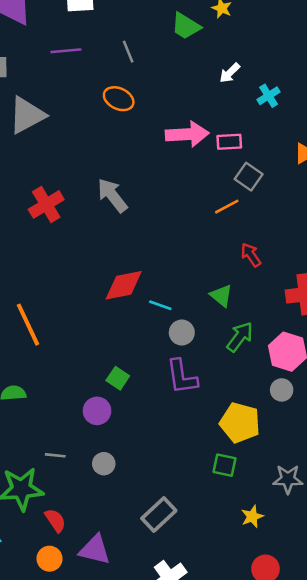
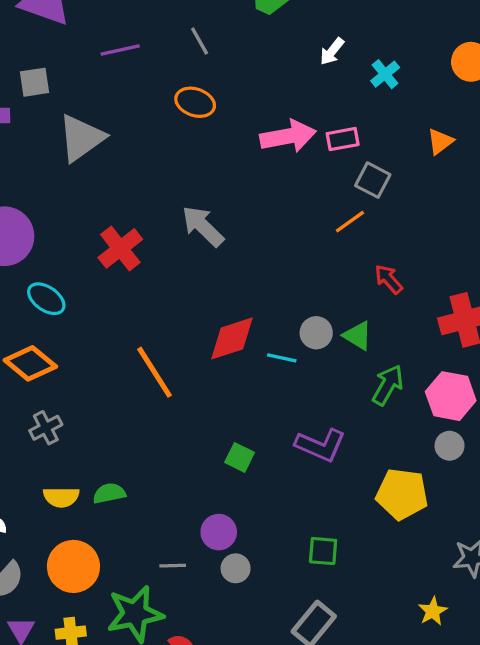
orange line: (28, 325) -> (154, 372), moved
gray circle: (182, 333) -> (316, 333), moved
purple L-shape: (182, 377) -> (320, 445), turned -51
purple circle: (97, 411) -> (219, 532), moved
green square: (225, 465) -> (323, 551), moved

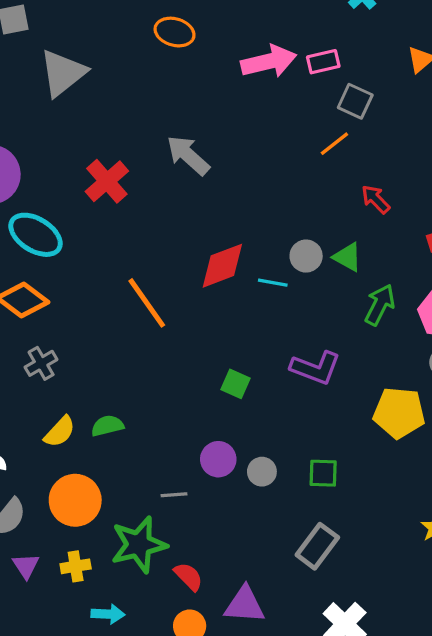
cyan ellipse: (46, 299) -> (36, 235), size x1.4
yellow semicircle: (61, 497) -> (60, 432), turned -44
gray circle: (236, 568) -> (262, 472), moved

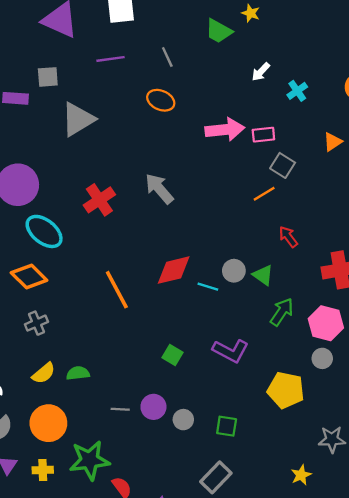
gray line: (174, 495) -> (120, 409), moved

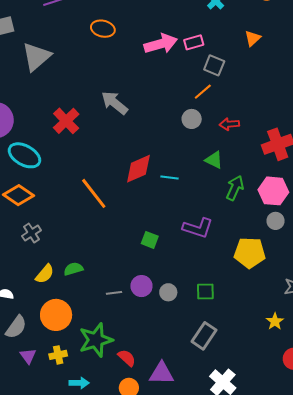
red arrow: (288, 237) -> (229, 124), turned -48
gray circle: (234, 271) -> (192, 119), moved

